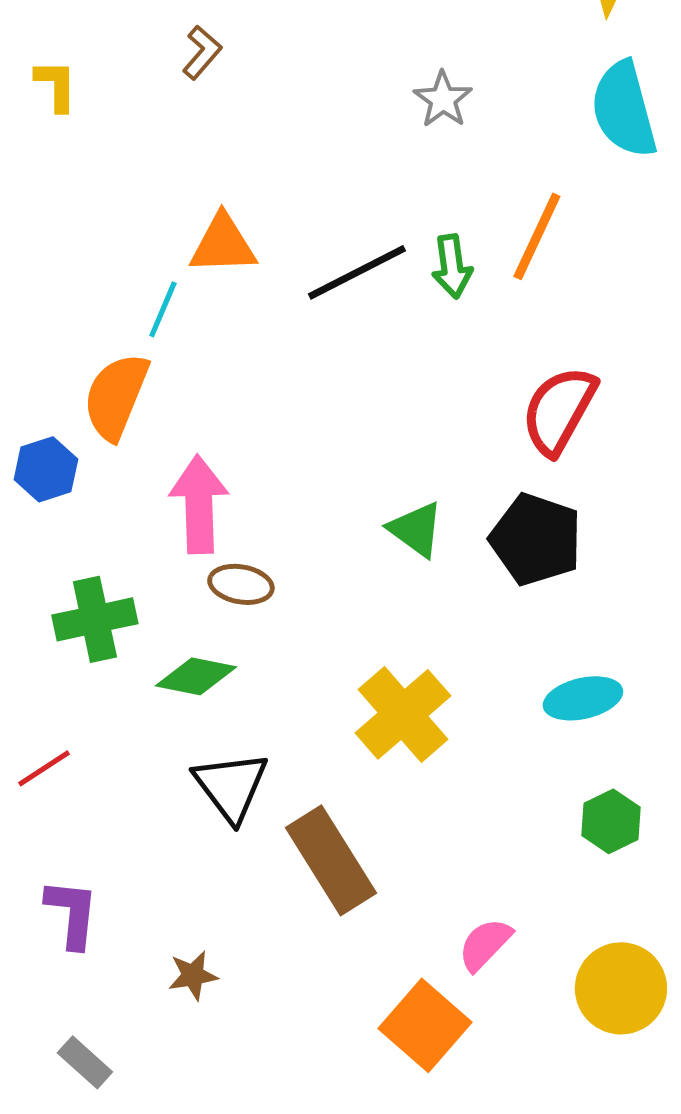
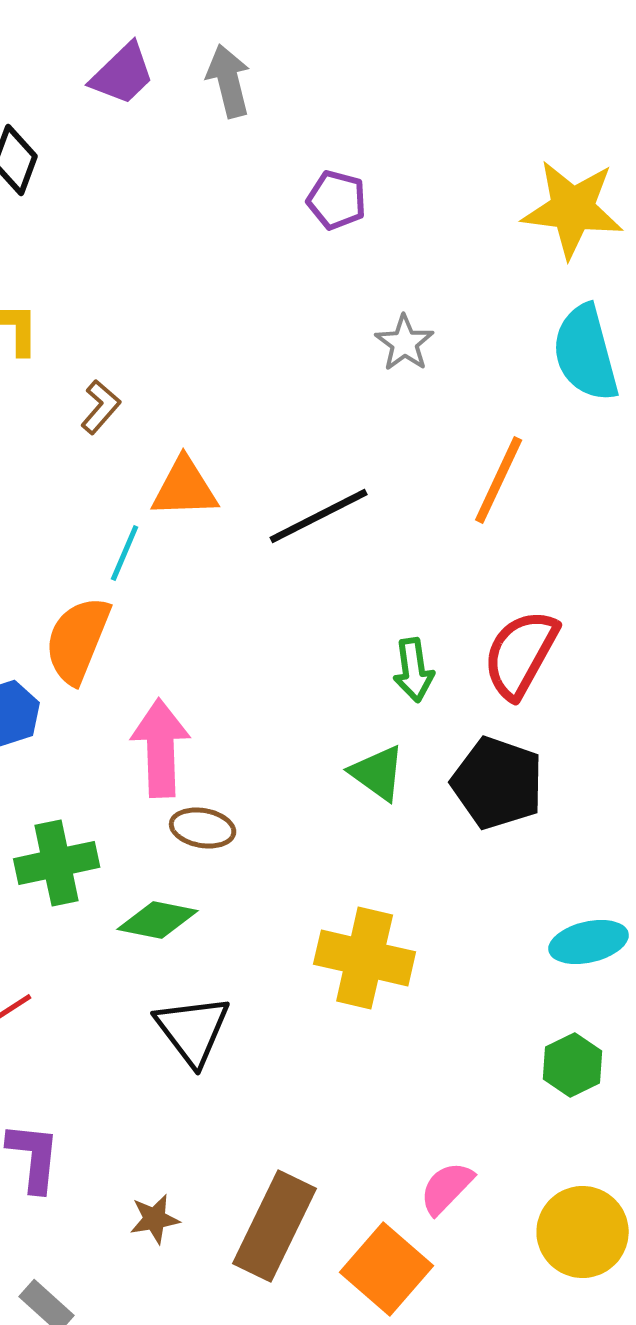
brown L-shape: (202, 52) -> (101, 407), moved
green arrow: (452, 266) -> (414, 670), moved
cyan ellipse: (583, 698) -> (589, 942), moved
yellow cross: (403, 714) -> (365, 958), turned -36
brown rectangle: (331, 860) -> (275, 1226), moved, turned 58

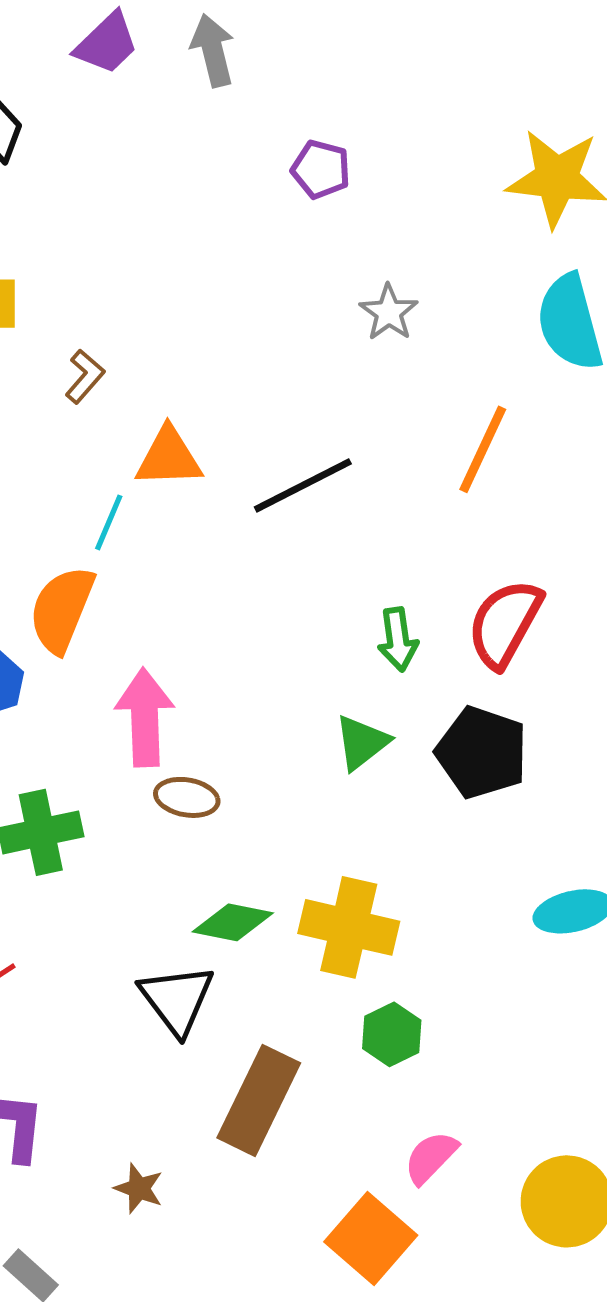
green triangle: (378, 773) -> (362, 742), turned 46
green diamond: (158, 920) -> (233, 922), moved
green hexagon: (573, 1065) -> (392, 1034), moved
brown star: (155, 1219) -> (139, 1188), turned 30
brown rectangle: (275, 1226) -> (259, 1100), moved

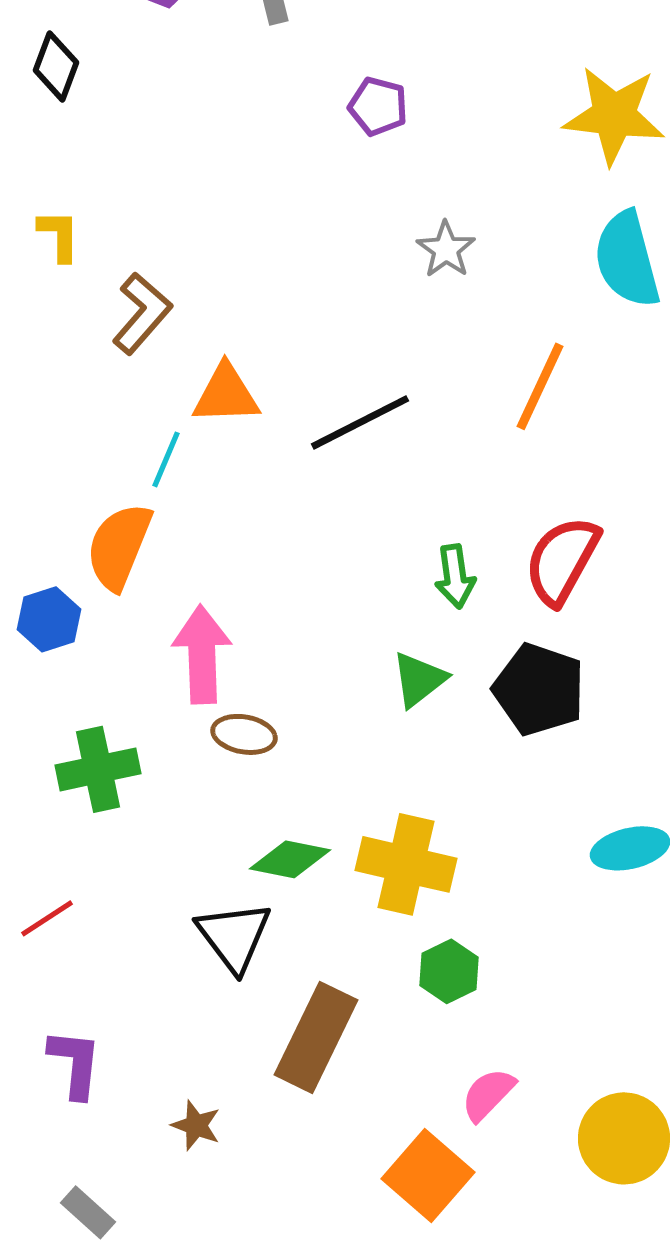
brown L-shape: (85, 376) -> (142, 313), size x1.5

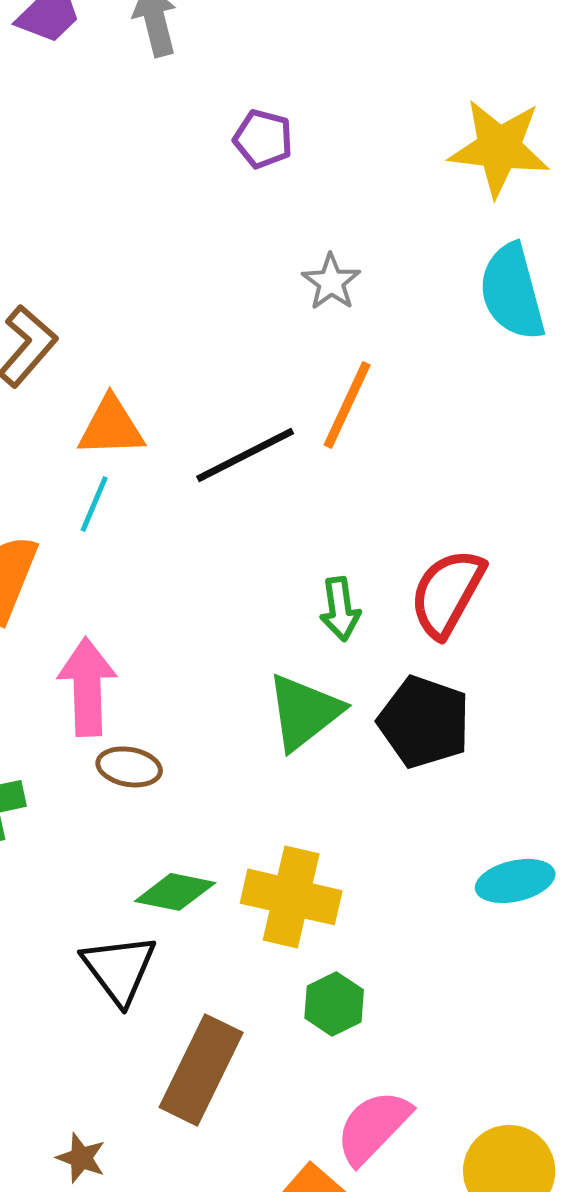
orange line: (540, 386) -> (347, 405), moved
cyan line: (166, 459) -> (94, 504), moved
green triangle: (419, 679) -> (304, 712), size x1.4
pink semicircle: (488, 1094) -> (373, 1127), size x1.4

